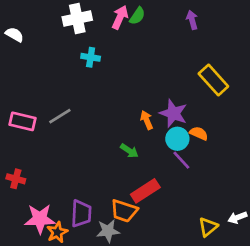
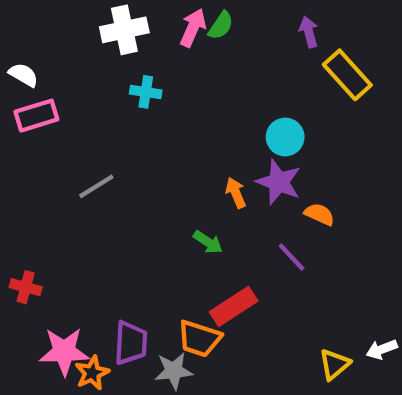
white semicircle: (14, 35) -> (23, 75), moved
yellow rectangle: (213, 80) -> (347, 75), moved
pink rectangle: (22, 121) -> (36, 116), moved, turned -30
cyan circle: (177, 139) -> (285, 137), moved

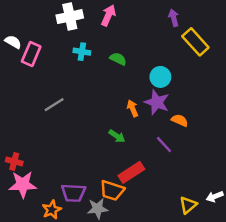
green semicircle: (221, 25) -> (118, 59), moved, turned -98
pink rectangle: (36, 116) -> (31, 54), moved, turned -50
purple trapezoid: (131, 343) -> (73, 193), turned 90
pink star: (64, 351) -> (23, 184), moved

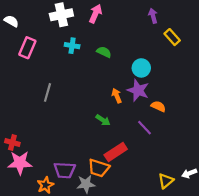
white semicircle: (13, 42) -> (11, 21), moved
yellow rectangle: (195, 42) -> (172, 37), size x0.7
gray line: (54, 105) -> (48, 92), turned -42

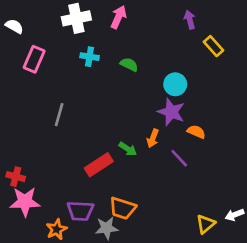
orange arrow: (117, 96) -> (153, 138), moved, turned -136
red rectangle: (116, 152) -> (99, 165), moved

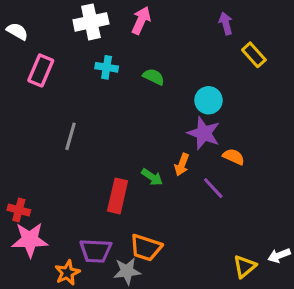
red rectangle: (99, 165) -> (118, 196), turned -44

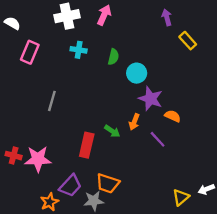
green semicircle: (154, 77) -> (113, 57), turned 77
cyan circle: (208, 100) -> (137, 73), moved
pink star: (30, 240) -> (38, 159), moved
purple trapezoid: (96, 251) -> (70, 186), turned -50

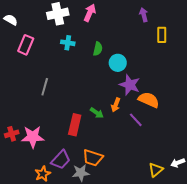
yellow rectangle: (188, 41) -> (162, 35), turned 42
orange semicircle: (173, 116) -> (149, 100), size x1.5
red cross: (14, 156) -> (12, 134), turned -32

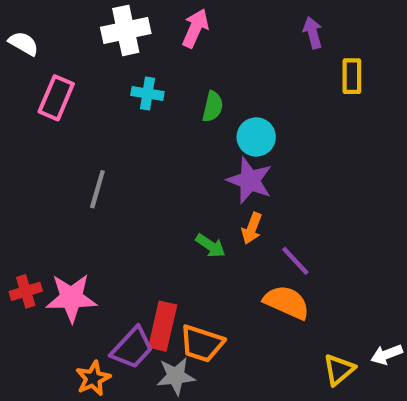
purple star: (130, 85) -> (250, 180), moved
orange semicircle: (149, 100) -> (287, 302), moved
red rectangle: (75, 125) -> (163, 326), moved

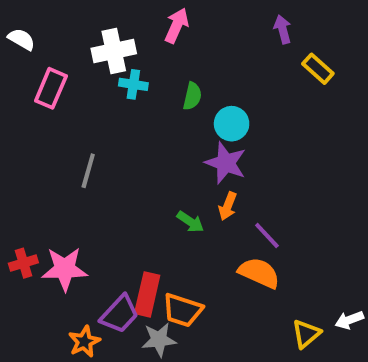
white cross: (126, 30) -> (114, 51), moved
yellow rectangle: (352, 76) -> (318, 69), turned -48

